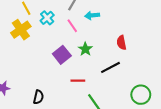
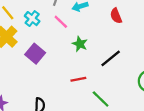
red semicircle: (121, 43) -> (116, 16), moved
purple square: (62, 55) -> (35, 54), moved

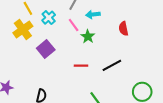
green star: (80, 44) -> (88, 37), moved
red line: (78, 79) -> (81, 66), moved

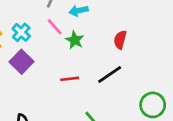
cyan cross: (49, 18) -> (21, 32), moved
red semicircle: (123, 29) -> (120, 40), moved, turned 32

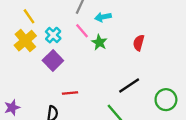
black line: (110, 75) -> (129, 85), moved
red line: (70, 79) -> (70, 93), moved

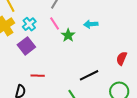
cyan arrow: (103, 17) -> (91, 24), moved
red semicircle: (139, 43) -> (122, 58), moved

